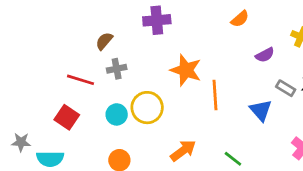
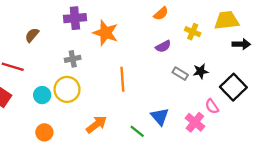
orange semicircle: (240, 19) -> (161, 14), moved
gray cross: (117, 69) -> (73, 59), moved
orange star: (186, 70) -> (106, 33), moved
blue triangle: (261, 110) -> (160, 117), moved

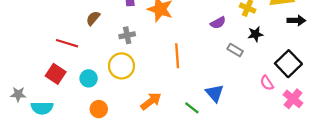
brown semicircle: (32, 35) -> (93, 18), moved
black star: (201, 71) -> (255, 34), moved
cyan circle: (42, 95) -> (89, 78), moved
pink cross: (195, 122) -> (293, 99), moved

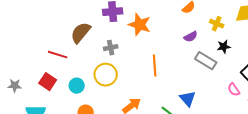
brown semicircle: (93, 18) -> (81, 33), size x1.6
gray rectangle: (235, 50) -> (206, 61), size x1.5
gray star: (18, 94) -> (15, 86), moved

